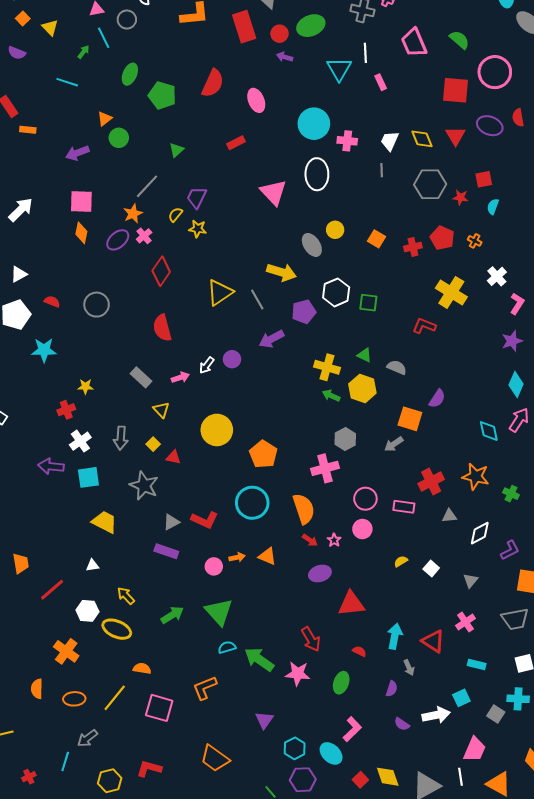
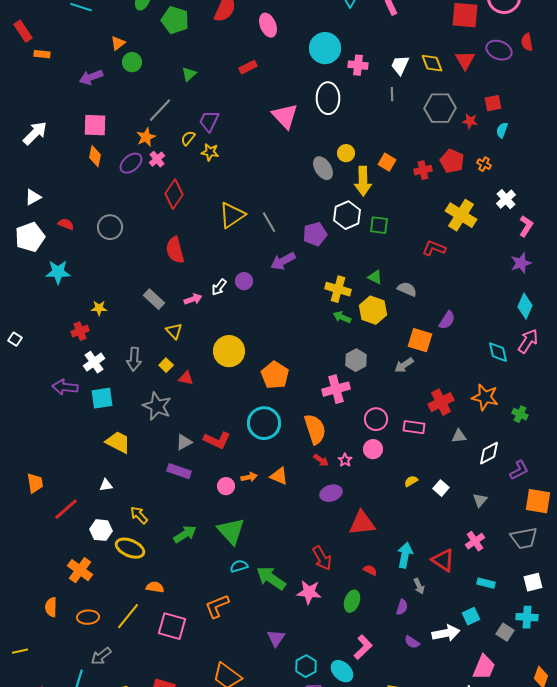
yellow arrow: (282, 272) -> (363, 181), moved, turned 72

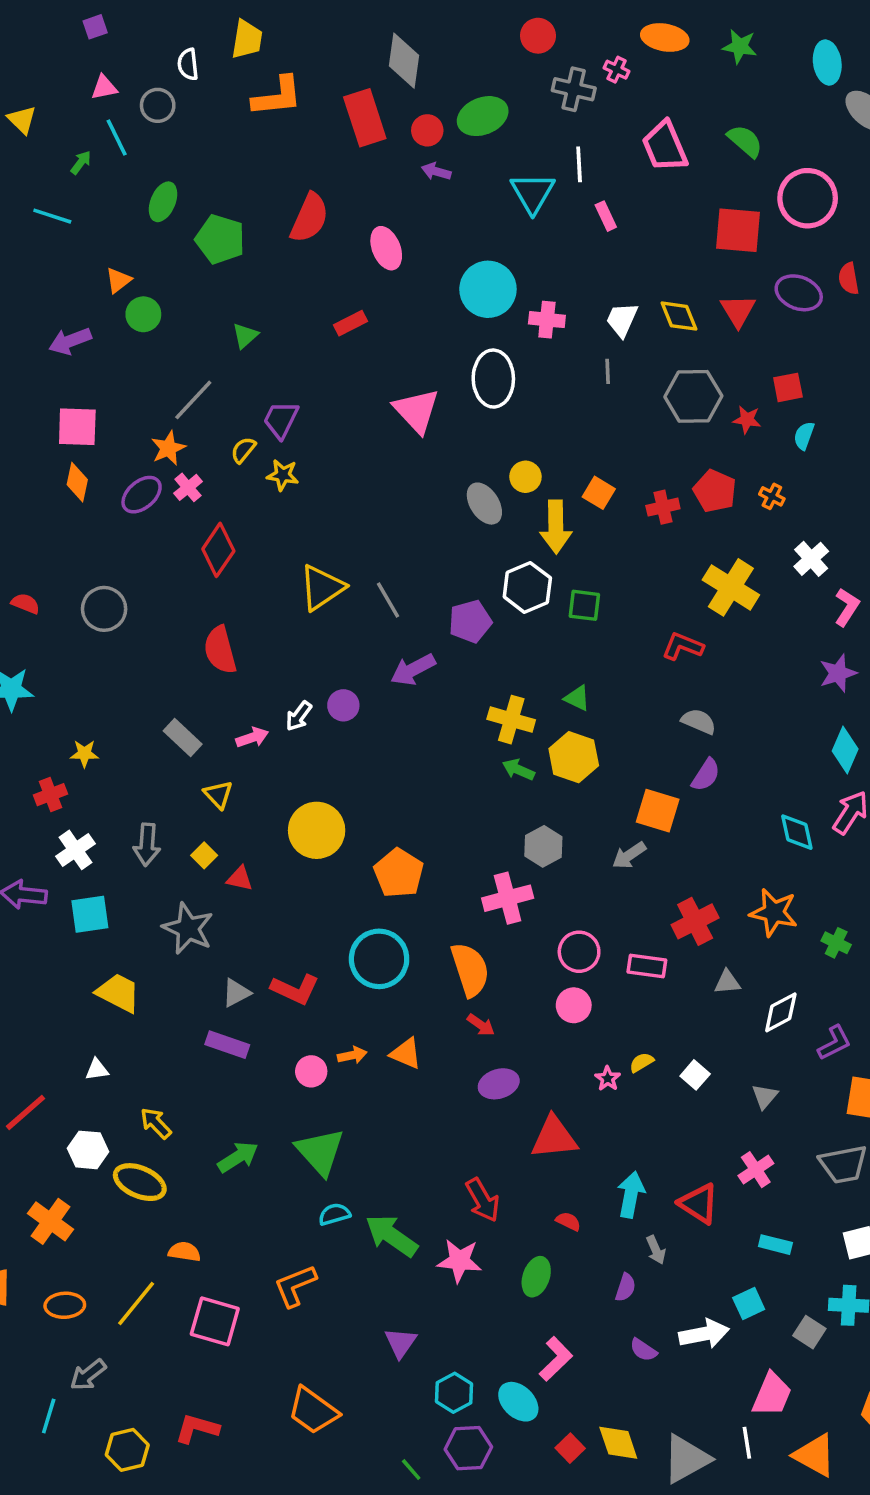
gray semicircle: (407, 289) -> (699, 721), moved
pink star: (345, 460) -> (608, 1078), moved

